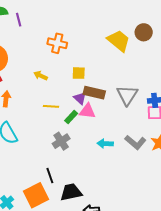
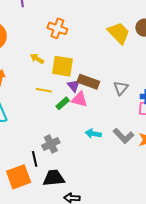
yellow square: (79, 73) -> (63, 66), moved, size x1.6
gray triangle: (127, 95) -> (121, 88), size x0.7
gray cross: (61, 141) -> (51, 144), moved

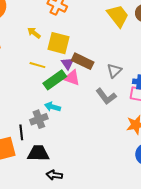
green rectangle: (63, 103) -> (55, 80), size x1.6
cyan arrow: (93, 134) -> (52, 107), moved
gray L-shape: (123, 136) -> (106, 96), moved

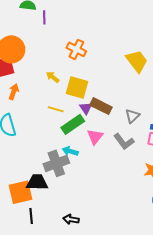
pink triangle: (72, 78) -> (95, 137), moved, turned 48
gray cross: (39, 119) -> (56, 163), size x1.4
black line: (21, 132) -> (31, 216), moved
black trapezoid: (38, 153) -> (37, 182), moved

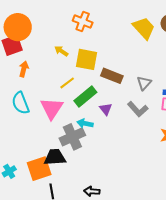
purple triangle: (86, 108) -> (106, 109), moved
yellow line: (56, 109) -> (67, 83), turned -49
pink triangle: (95, 137) -> (52, 108), moved, size x1.4

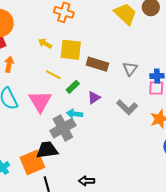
yellow line: (67, 83) -> (53, 75), turned 70
green rectangle: (85, 96) -> (73, 87), size x0.6
purple triangle: (106, 109) -> (94, 98), turned 40
gray L-shape: (138, 109) -> (127, 107), moved

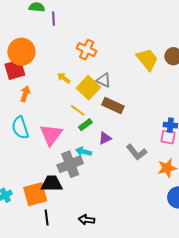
yellow square: (71, 50) -> (88, 88), turned 30
gray triangle: (130, 69) -> (104, 80), moved, turned -49
yellow line: (53, 75) -> (78, 110), moved

